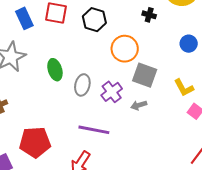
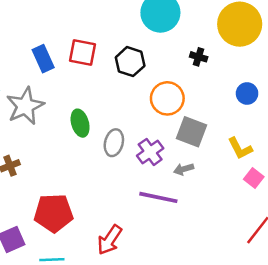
purple line: (94, 130) -> (158, 197), moved

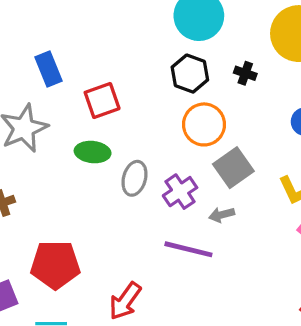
red square: (83, 52) -> (102, 101), moved, turned -32
black hexagon: (130, 62) -> (190, 74), moved
green ellipse: (80, 123) -> (93, 152), turned -70
gray square: (192, 132) -> (233, 168), turned 32

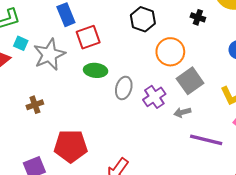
black hexagon: (190, 74) -> (143, 19), moved
red square: (102, 101) -> (88, 37), moved
purple line: (188, 249) -> (206, 140), moved

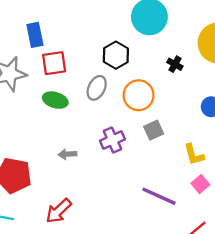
gray square: (190, 81) -> (154, 130), size x0.7
gray ellipse: (124, 88) -> (97, 88), moved
gray arrow: (182, 112) -> (67, 154), moved

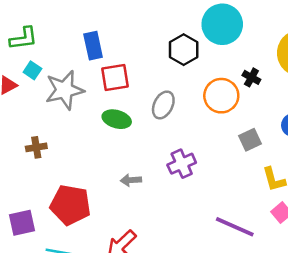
black hexagon: (116, 55) -> (184, 50), moved
orange circle: (139, 95) -> (221, 96), moved
gray square: (154, 130) -> (250, 140), moved

